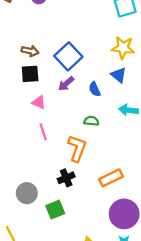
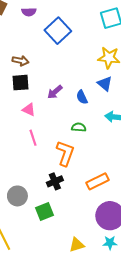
blue square: (68, 56) -> (58, 31), moved

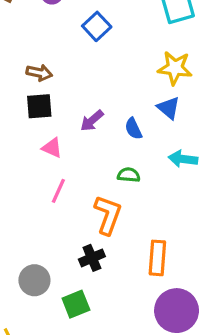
blue square: (58, 31) -> (97, 26), size x0.7
pink line: (33, 138) -> (58, 191), turned 42
orange rectangle: (97, 181) -> (157, 258), turned -60

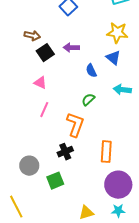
black square: (39, 106) -> (45, 53), moved, turned -30
purple arrow: (92, 121) -> (71, 48), moved, turned 42
green semicircle: (129, 175) -> (88, 100), turned -48

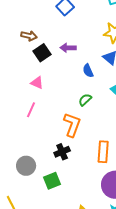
pink line: (44, 110) -> (31, 110), moved

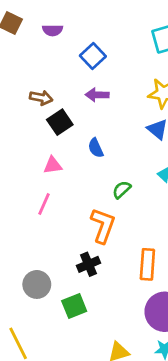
purple arrow: (68, 48) -> (97, 95), moved
blue semicircle: (88, 71) -> (96, 148), moved
pink triangle: (37, 83) -> (53, 165), turned -32

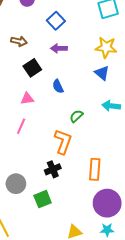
brown arrow: (41, 98) -> (19, 41), moved

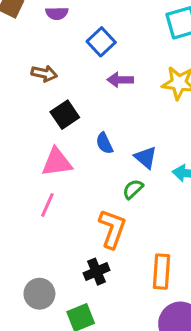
purple arrow: (59, 48) -> (120, 80), moved
blue triangle: (102, 73) -> (146, 157), moved
pink triangle: (27, 99) -> (57, 162), size x1.5

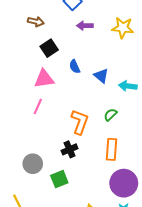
green semicircle: (133, 189) -> (110, 115), moved

